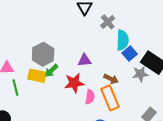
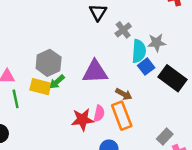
purple triangle: (85, 60) -> (95, 72), size x1.6
gray star: (140, 74) -> (157, 43), moved
red star: (74, 83) -> (82, 120), moved

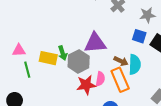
cyan semicircle: (139, 51) -> (135, 64), moved
gray hexagon: (49, 63) -> (79, 61), moved
blue square: (146, 67) -> (139, 36), turned -32
green arrow: (57, 82) -> (63, 53), turned -64

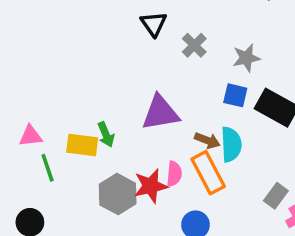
gray hexagon: (79, 61) -> (118, 194), moved

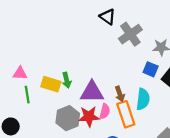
black triangle: (154, 24) -> (108, 17), turned -30
gray cross: (194, 45) -> (130, 34), size x1.5
purple triangle: (160, 113) -> (92, 92), moved
brown arrow: (207, 140) -> (120, 94), moved, turned 40

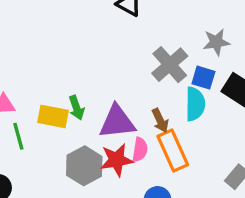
gray cross: (130, 34) -> (170, 65), moved
cyan semicircle: (143, 99) -> (195, 104), moved

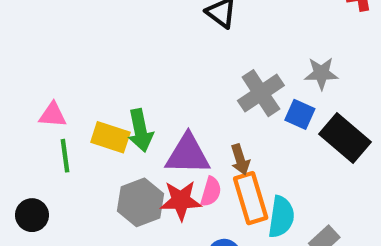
cyan semicircle: (195, 104) -> (281, 217), moved
green arrow: (76, 108) -> (140, 130), size x1.4

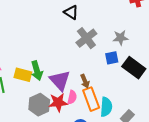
gray cross: (261, 93) -> (86, 38), moved
blue square: (300, 114) -> (112, 58), turned -32
purple triangle: (188, 154) -> (60, 80), turned 50

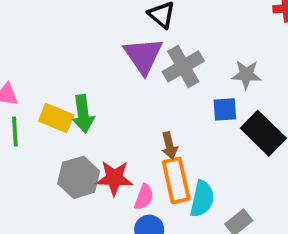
purple triangle: (60, 80) -> (143, 56), moved
pink semicircle: (72, 97) -> (144, 197), moved

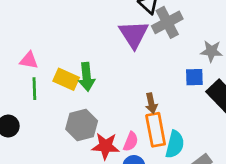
gray cross: (183, 66) -> (167, 22), moved
red star: (114, 178) -> (106, 146), moved

